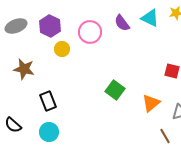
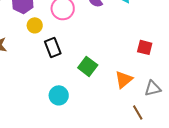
black rectangle: (48, 101) -> (53, 47), moved
cyan circle: (49, 132) -> (59, 95), moved

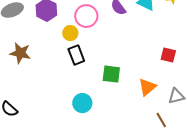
yellow circle: (35, 25) -> (70, 33), moved
green square: (88, 66) -> (111, 74), turned -30

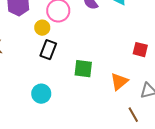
black rectangle: (76, 55) -> (48, 50), turned 42
cyan circle: (82, 103) -> (41, 94), moved

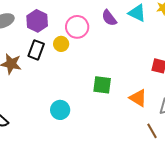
black rectangle: (48, 50) -> (36, 50), moved
orange triangle: (119, 82) -> (138, 98), turned -48

